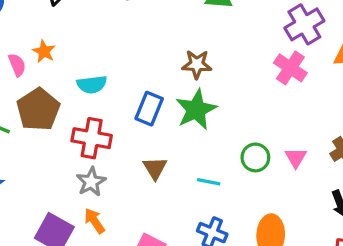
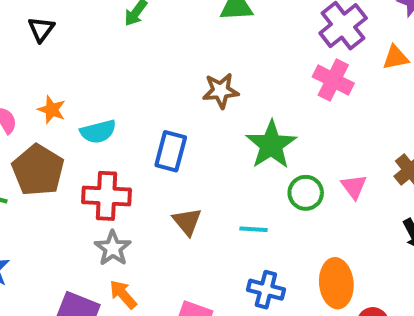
orange star: (44, 51) -> (52, 110), moved
green star: (196, 110) -> (271, 145), moved

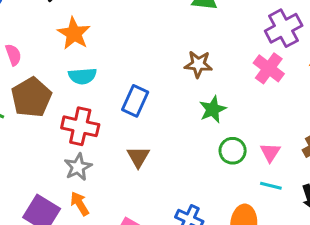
brown star: (221, 91) -> (198, 64), moved
orange star: (52, 110) -> (74, 33), moved, size x1.5
green star: (271, 145) -> (213, 109), size x0.7
cyan line: (254, 229) -> (271, 186), moved

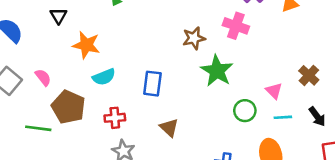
pink cross: (269, 68) -> (236, 26), moved
green star: (213, 109) -> (217, 71), size x1.4
red cross: (80, 126) -> (115, 118), size x0.7
green circle: (233, 151) -> (245, 111), moved

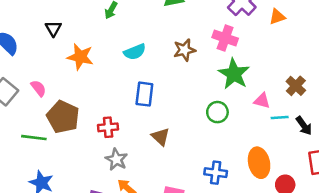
green star: (217, 71) -> (234, 74), moved
cyan semicircle: (104, 77) -> (135, 52), moved
pink triangle: (274, 91) -> (262, 101), turned -30
green circle: (245, 111) -> (217, 112), moved
cyan line: (283, 117) -> (280, 118), moved

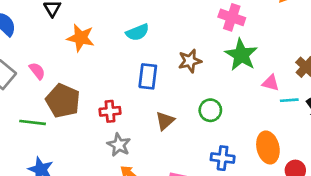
brown star: (184, 50) -> (190, 61), moved
green circle: (217, 112) -> (210, 110), moved
brown triangle: (161, 137) -> (165, 121), turned 36

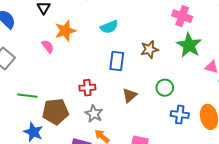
orange star: (81, 38) -> (65, 31), turned -30
pink semicircle: (37, 71) -> (48, 46), moved
brown pentagon: (63, 101) -> (55, 112), moved, turned -30
blue cross: (223, 158) -> (180, 115), moved

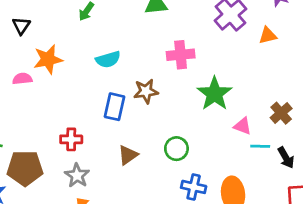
pink cross: (182, 16) -> (181, 55), moved, turned -30
pink semicircle: (48, 46) -> (22, 79), turned -64
brown star: (149, 49) -> (146, 91), moved

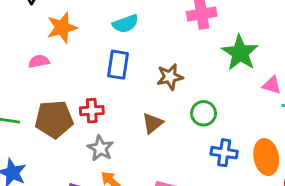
pink semicircle: (22, 79) -> (39, 61), moved
brown star: (146, 91) -> (170, 77), moved
blue rectangle: (114, 107) -> (118, 65), moved
brown pentagon: (25, 168) -> (54, 119), moved

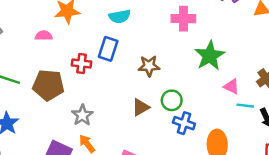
red cross: (92, 111) -> (81, 63), moved
brown triangle: (153, 123) -> (141, 107), moved
blue cross: (224, 153) -> (184, 123), moved

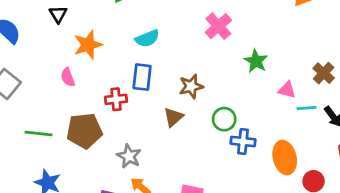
pink cross: (183, 19) -> (218, 26), turned -30
pink semicircle: (44, 36) -> (68, 77), turned -98
green star: (210, 56) -> (256, 61), size x0.7
brown triangle: (141, 107) -> (173, 117), moved

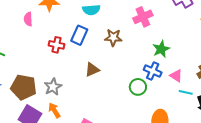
brown star: (191, 86) -> (113, 38), moved
green circle: (224, 119) -> (138, 87), moved
brown pentagon: (84, 131) -> (24, 87), moved
blue cross: (243, 142) -> (153, 71), moved

